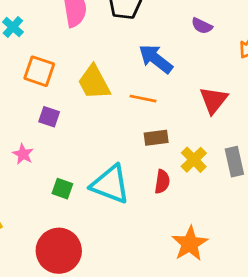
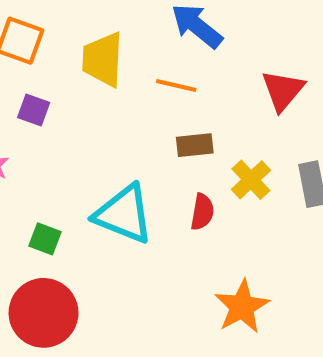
yellow trapezoid: (94, 82) -> (103, 59), turned 30
green square: (62, 189) -> (45, 239), moved

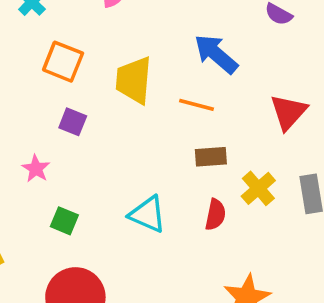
cyan triangle: (124, 214) -> (148, 214), size x0.7
green square: (45, 239) -> (64, 221), moved

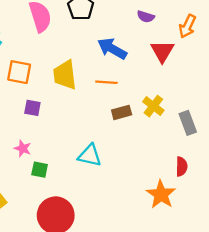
red triangle: (288, 112) -> (162, 51), moved
pink star: (36, 169) -> (23, 148), moved
yellow cross: (258, 188) -> (153, 106), moved
red semicircle: (215, 215) -> (181, 167), moved

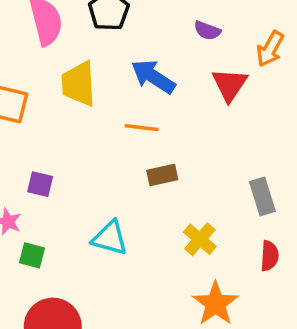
yellow trapezoid: (65, 75) -> (79, 84), moved
yellow cross: (153, 106) -> (200, 239), moved
purple square: (32, 108) -> (40, 184), moved
red semicircle: (181, 167) -> (270, 256), moved

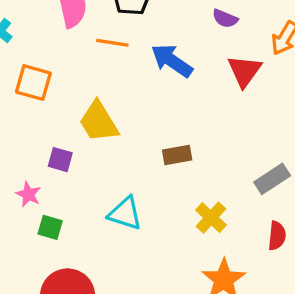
yellow trapezoid: (79, 84) -> (99, 122), moved, turned -30
orange line: (142, 128) -> (112, 43), moved
gray rectangle: (262, 197) -> (272, 179), turned 72

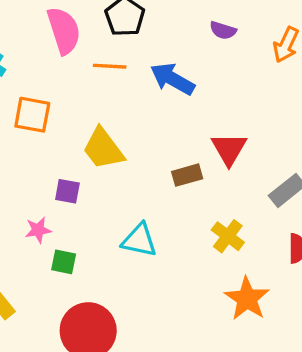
red triangle: (245, 71) -> (229, 149), moved
pink star: (28, 194) -> (38, 230), turned -30

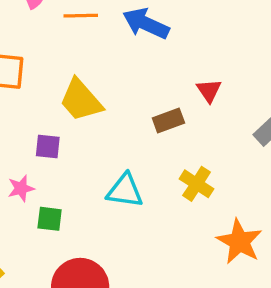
red triangle: (229, 149) -> (209, 90), size x0.7
yellow cross: (228, 236) -> (197, 184), moved

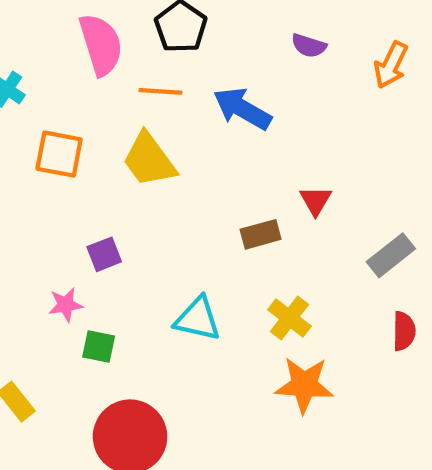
yellow trapezoid: (81, 100) -> (149, 160), moved
purple square: (48, 147) -> (104, 254), turned -32
orange star: (239, 242) -> (304, 385), moved, turned -30

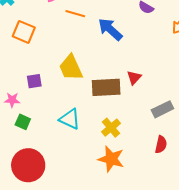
yellow trapezoid: (149, 160) -> (71, 68), moved
brown rectangle: (261, 234) -> (106, 87), size x1.6

